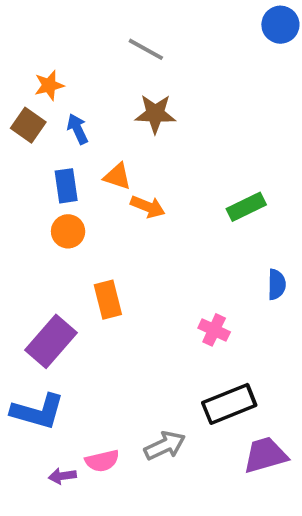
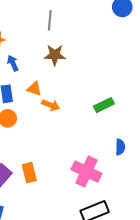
gray line: (146, 49) -> (50, 20), turned 66
orange rectangle: (108, 300) -> (29, 173), moved
pink cross: (214, 330) -> (86, 172), size x1.8

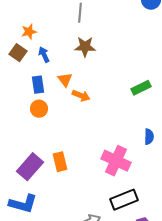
orange triangle: (34, 89) -> (65, 80), turned 35
green rectangle: (104, 105) -> (141, 88), moved

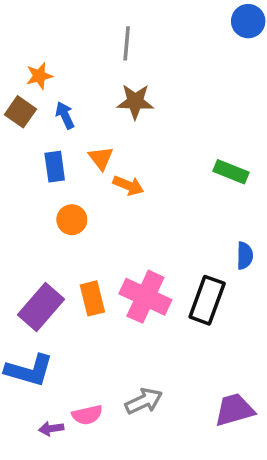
green rectangle: (141, 88) -> (231, 172), turned 48
orange circle: (39, 109) -> (72, 220), moved
pink cross: (116, 161) -> (145, 297), moved
black rectangle: (124, 200) -> (207, 300), moved, turned -48

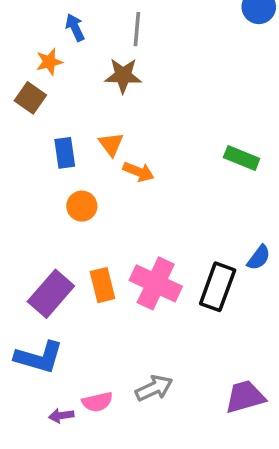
brown star: (135, 102) -> (123, 76), moved
blue arrow: (65, 115) -> (75, 27), moved
blue semicircle: (245, 256) -> (259, 258), moved, turned 36

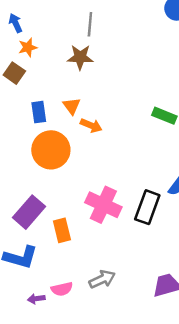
blue arrow: (75, 27) -> (16, 23), moved
orange circle: (82, 206) -> (51, 150), size x1.8
orange rectangle: (102, 285) -> (62, 230), moved

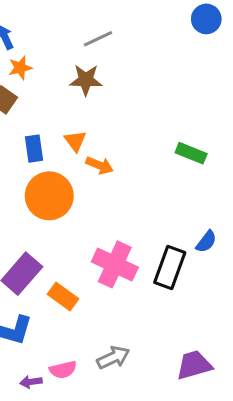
gray line: (90, 24) -> (98, 39), turned 60
orange rectangle: (62, 230) -> (63, 296), turned -40

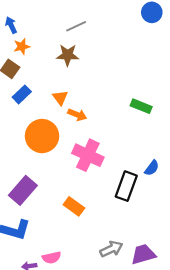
blue rectangle: (34, 149) -> (22, 94), moved, turned 54
pink cross: (115, 264) -> (88, 155), moved
orange rectangle: (63, 296) -> (74, 206), moved
gray arrow: (113, 357) -> (111, 249), moved

